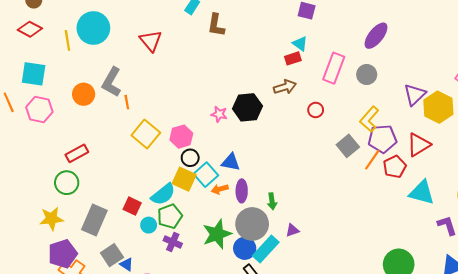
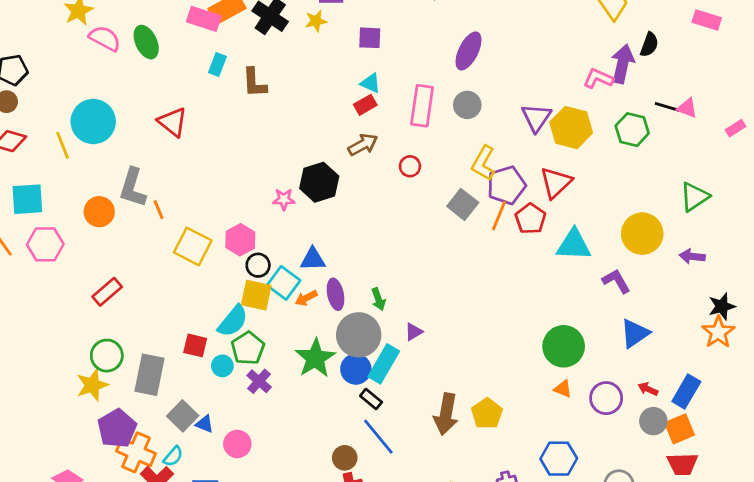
green circle: (67, 183) -> (107, 356), moved
purple cross: (173, 242) -> (259, 381), turned 30

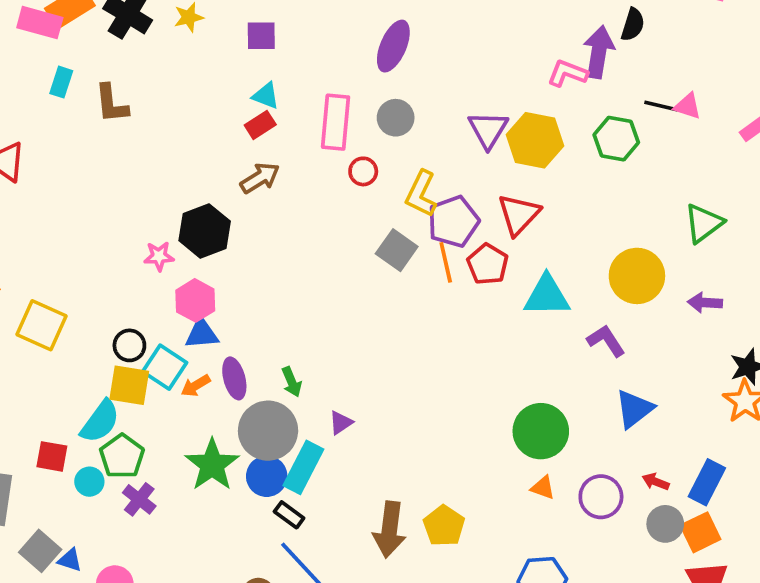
red circle: (410, 166) -> (363, 171), moved
orange line: (499, 216) -> (446, 262), turned -32
pink hexagon: (240, 240) -> (195, 300), moved

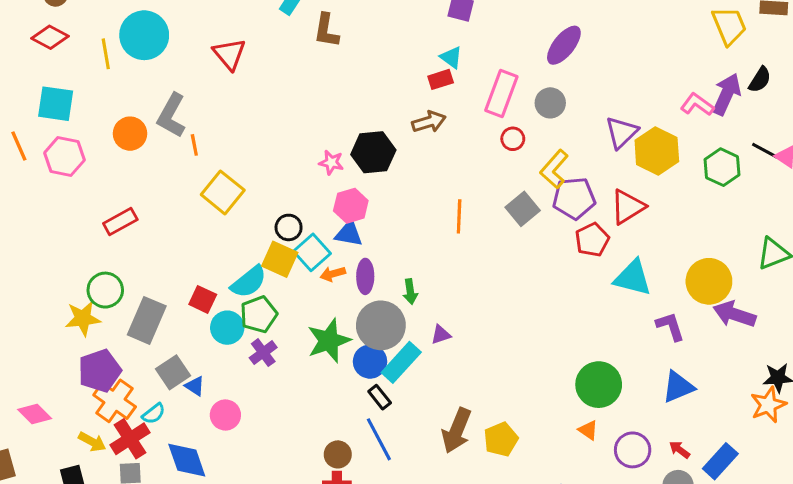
orange line: (446, 262) -> (459, 216), moved
purple arrow: (705, 303) -> (734, 314), moved, size x1.5
cyan circle: (89, 482) -> (227, 328), size x1.4

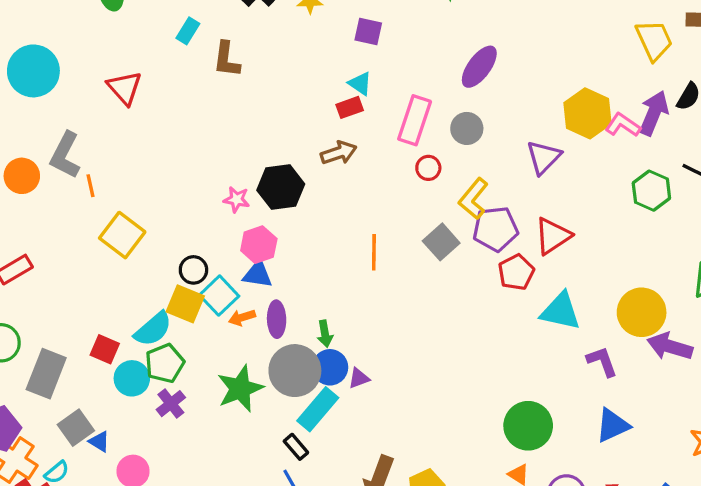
yellow hexagon: (657, 151) -> (587, 113), moved
blue circle: (370, 362) -> (330, 367), moved

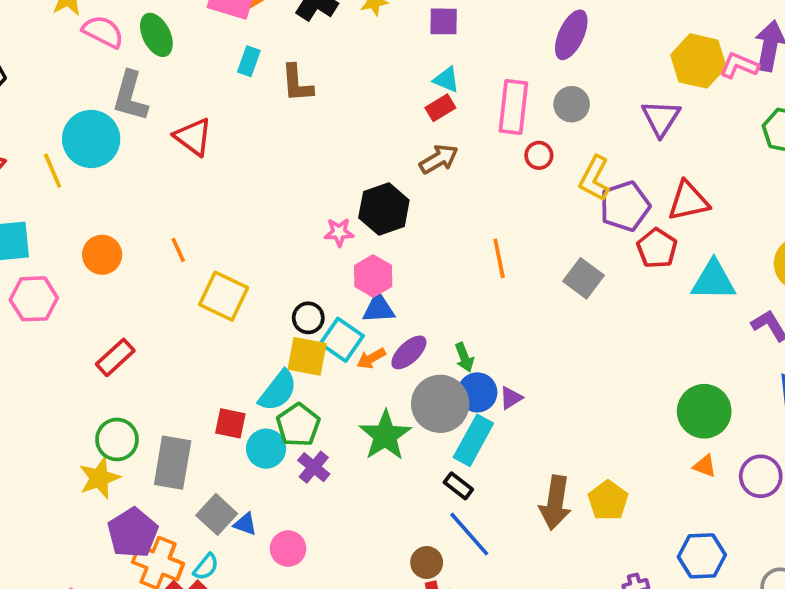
gray L-shape: (65, 155) -> (130, 96), moved
red triangle: (553, 236) -> (688, 201), turned 33
gray square: (441, 242) -> (584, 278), moved
purple ellipse: (277, 319) -> (409, 352), turned 60

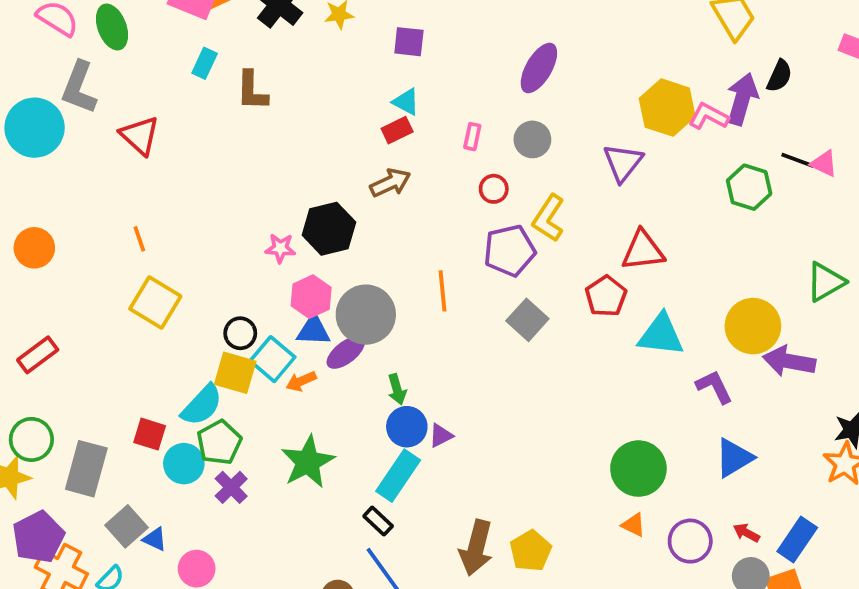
pink rectangle: (513, 107) -> (472, 137), size x0.5
purple pentagon: (625, 206) -> (510, 251), moved
orange line: (178, 250) -> (139, 239), moved
purple ellipse: (409, 352) -> (346, 352), moved
gray circle: (440, 404) -> (366, 315), moved

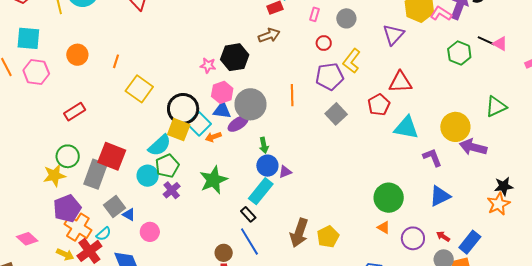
orange line: (139, 239) -> (116, 61), moved, turned 32
black circle: (240, 333) -> (183, 109), size x1.8
red square: (150, 434) -> (112, 156), moved, size x1.6

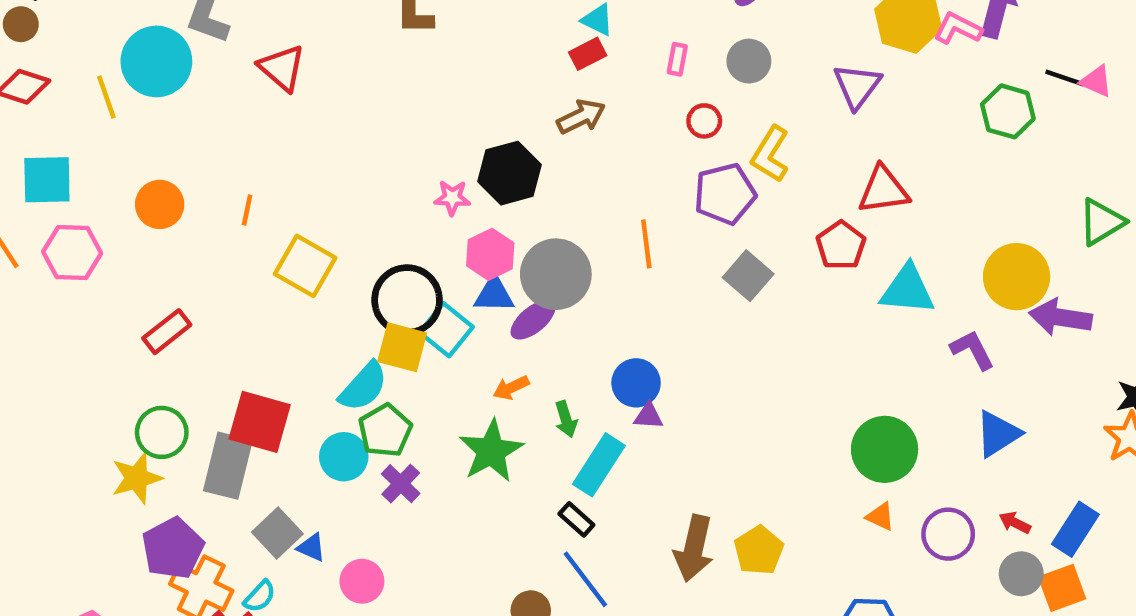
orange arrow: (213, 137) -> (511, 388), moved
green arrow: (264, 145) -> (566, 419), moved
blue circle: (267, 166) -> (636, 383), moved
purple triangle: (285, 172) -> (648, 416), turned 32

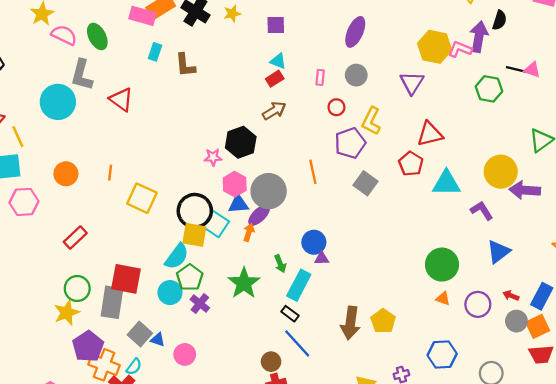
yellow line: (106, 97) -> (18, 137), moved
orange arrow: (511, 388) -> (249, 232), moved, turned 138

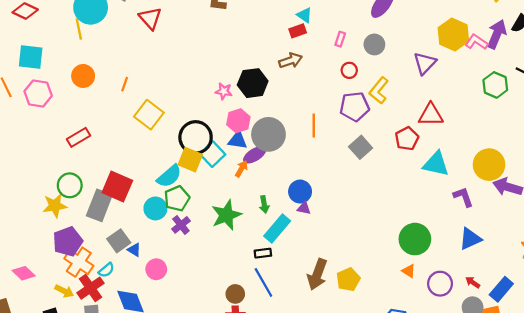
yellow line: (18, 137) -> (79, 29), moved
black rectangle: (290, 314) -> (263, 253), turned -56

